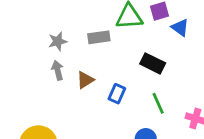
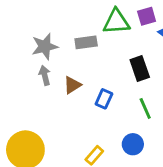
gray star: (58, 41) -> (45, 46), size x1.4
black rectangle: (153, 63) -> (140, 69), turned 45

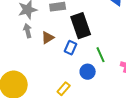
black rectangle: (140, 69) -> (81, 26), moved, size x1.4
blue circle: (133, 144) -> (88, 72), moved

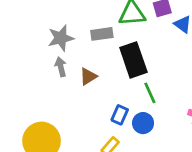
blue rectangle: (71, 48) -> (120, 115), moved
green line: (101, 55) -> (150, 93), moved

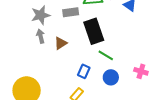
green line: (150, 93) -> (106, 55), turned -35
blue circle: (143, 123) -> (111, 77), moved

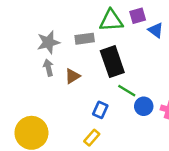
blue circle: (111, 77) -> (144, 106), moved

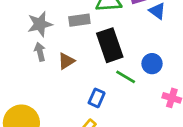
blue circle: (144, 106) -> (152, 64), moved

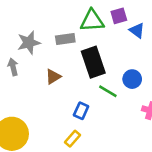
gray arrow: (40, 52) -> (13, 67), moved

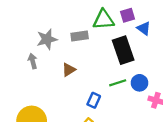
black rectangle: (93, 62) -> (123, 50), moved
blue circle: (132, 79) -> (139, 83), moved
green line: (108, 91) -> (118, 83), turned -49

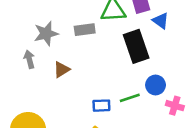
brown triangle: (69, 70) -> (62, 70), moved
green line: (118, 83) -> (130, 98), moved
blue rectangle: (94, 100) -> (101, 106), turned 64

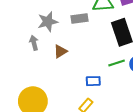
green line: (130, 98) -> (117, 63), moved

